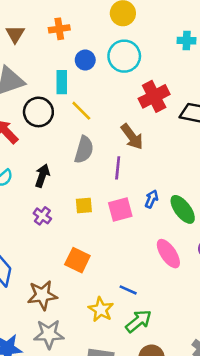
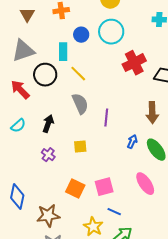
brown arrow: (132, 137) -> (152, 113), moved, turned 35
gray semicircle: (84, 150) -> (80, 104), turned -40
pink square: (120, 209) -> (104, 187), moved

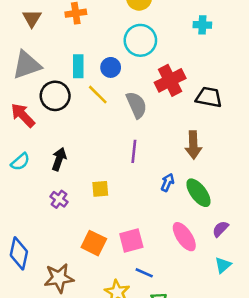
blue circle: (81, 35) -> (111, 67), moved
gray semicircle: (80, 104) -> (136, 105), moved

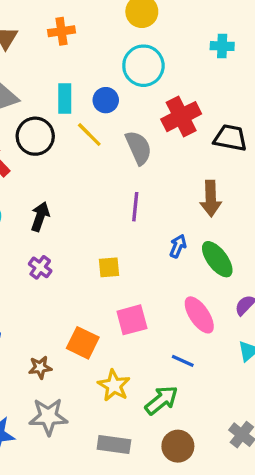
yellow square: (100, 189) -> (109, 267), moved
orange square: (94, 243) -> (83, 343), moved
blue line: (144, 273) -> (183, 361), moved
brown star: (59, 278) -> (40, 367), size x0.6

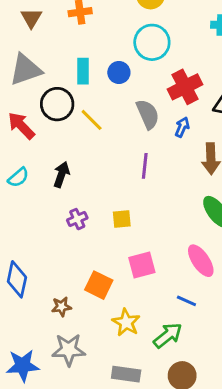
yellow line: (89, 135) -> (92, 120), moved
blue arrow: (178, 246) -> (182, 127), moved
purple cross: (40, 267) -> (77, 219), moved, turned 30

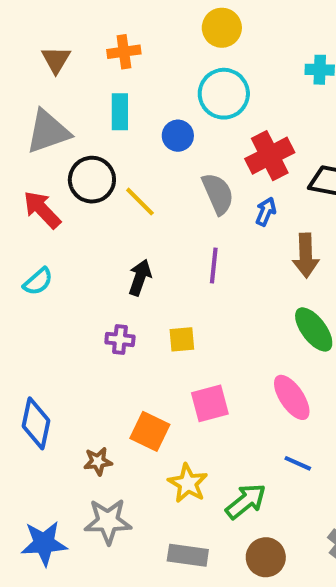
cyan rectangle: (83, 71) -> (120, 112), moved
black arrow: (61, 174) -> (140, 278), moved
purple cross: (77, 219) -> (120, 339), turned 30
blue line: (186, 301) -> (298, 463), moved

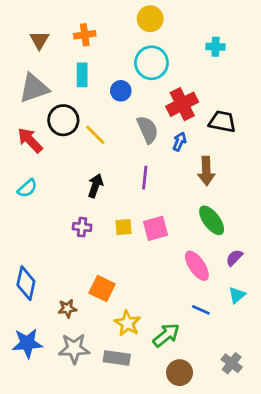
pink square: (210, 403) -> (156, 228), moved
blue star: (44, 543) -> (27, 343), moved
gray rectangle: (188, 555) -> (117, 358), moved

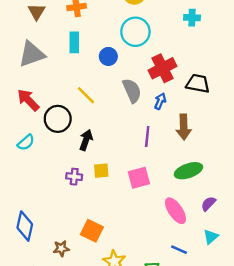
black circle: (63, 120) -> (58, 119), moved
purple line: (145, 178) -> (147, 137), moved
green ellipse: (212, 220) -> (188, 171), turned -72
yellow square: (123, 227) -> (101, 171), moved

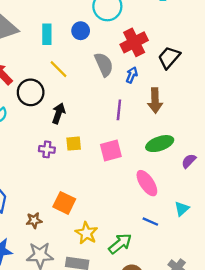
cyan rectangle: (74, 42) -> (47, 34), moved
black trapezoid: (198, 84) -> (169, 57), turned -60
purple semicircle: (208, 204) -> (189, 161), moved

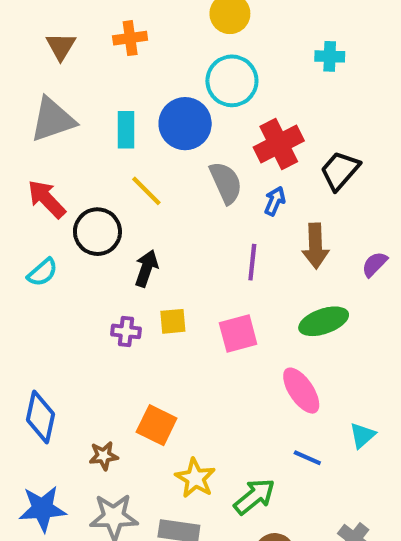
blue circle: (81, 31) -> (185, 124), size x1.6
purple semicircle: (189, 161) -> (375, 264), moved

